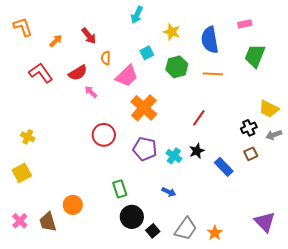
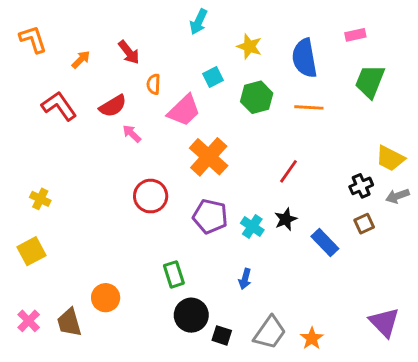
blue arrow: (169, 192) -> (245, 279), turned 80
black square: (153, 231) -> (222, 335), turned -32

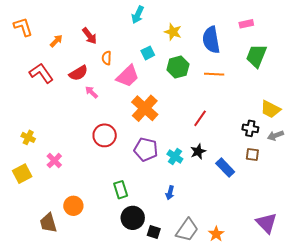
black cross: (361, 186) -> (250, 128), turned 35
brown square: (364, 224) -> (252, 155), turned 32
pink cross: (29, 321) -> (54, 161), moved

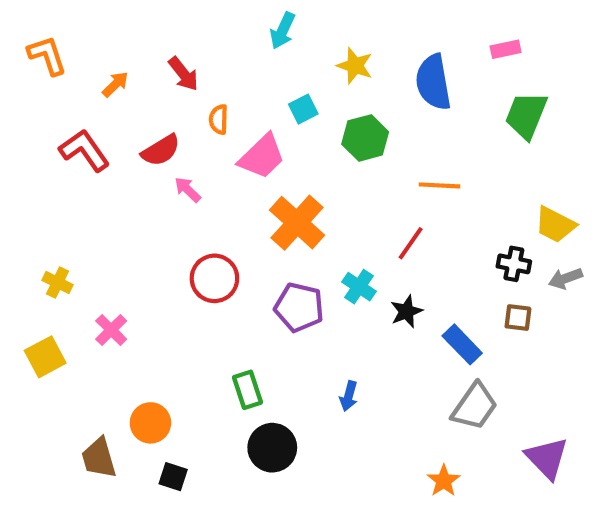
orange line: (214, 74) -> (440, 185), moved
cyan cross: (175, 157) -> (359, 287), moved
gray trapezoid: (187, 230) -> (475, 406), moved
black square: (154, 232) -> (173, 477), moved

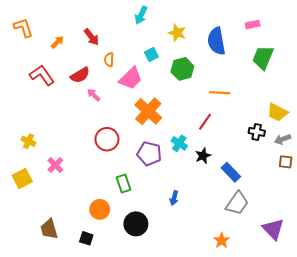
brown square: (518, 318) -> (286, 162), moved
green rectangle: (247, 390) -> (123, 184), moved
orange circle: (150, 423) -> (100, 209), moved

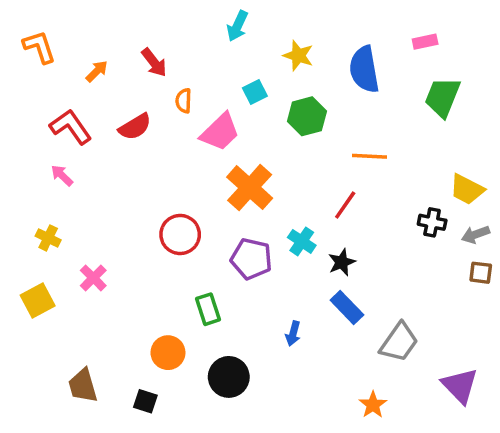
pink arrow: (94, 95) -> (62, 175), moved
blue rectangle: (231, 172) -> (347, 307), moved

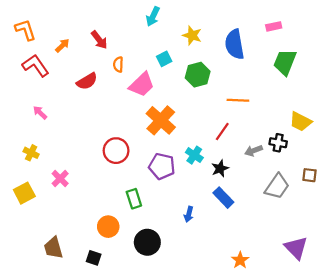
red L-shape: (71, 127) -> (36, 66), moved
gray arrow: (475, 234) -> (254, 151), moved
gray trapezoid: (399, 342) -> (277, 186), moved

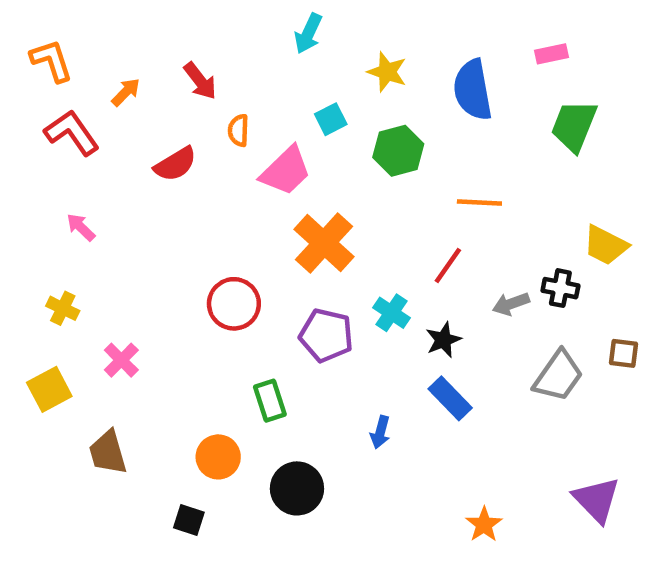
brown trapezoid: (53, 248) -> (108, 452), moved

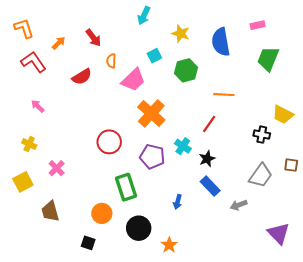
gray arrow: (511, 304) -> (239, 205), moved
green rectangle: (270, 401) -> (126, 187), size x1.4
orange star: (484, 525) -> (169, 245), moved

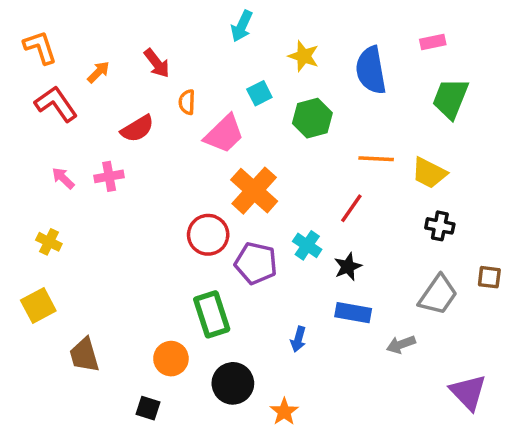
yellow trapezoid: (283, 115) -> (429, 173), moved
red circle: (109, 142) -> (208, 235), moved
pink cross: (57, 168) -> (109, 176), moved, turned 35
blue rectangle: (210, 186) -> (353, 313), turned -36

